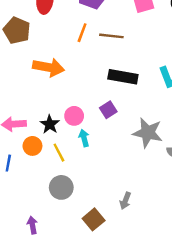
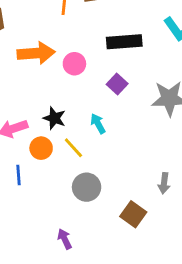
pink circle: (74, 116) -> (74, 64), moved

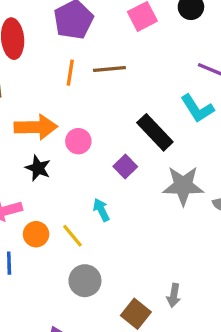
black rectangle: (124, 42) -> (155, 132), moved, turned 48
black star: (54, 118) -> (38, 168), moved
gray arrow: (164, 183) -> (174, 295), moved

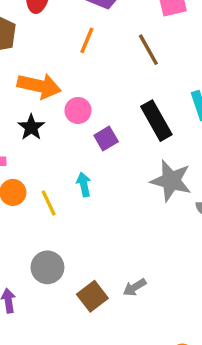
brown line: (109, 69) -> (148, 50), moved, turned 52
purple square: (125, 166) -> (106, 139), moved
gray circle: (85, 281) -> (47, 267), moved
gray arrow: (174, 295) -> (135, 287), turned 35

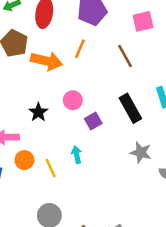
orange arrow: (39, 86) -> (47, 61), moved
gray star: (171, 181) -> (141, 152), size x0.7

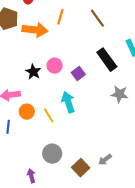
pink circle: (73, 100) -> (55, 66), moved
cyan arrow: (77, 155) -> (68, 102), size x1.5

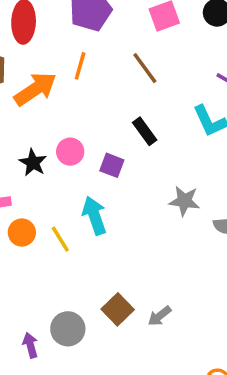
orange arrow: (35, 30) -> (35, 89), turned -40
black rectangle: (107, 60) -> (145, 131), moved, size x0.7
purple square: (78, 73) -> (112, 165), turned -32
gray circle: (52, 154) -> (68, 329), moved
brown square: (81, 168) -> (118, 309), moved

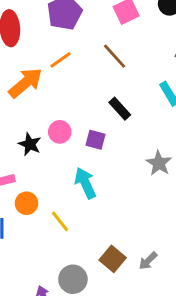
orange line: (80, 66) -> (61, 60), turned 45
gray star: (184, 201) -> (159, 163), turned 30
yellow line: (60, 239) -> (60, 221), moved

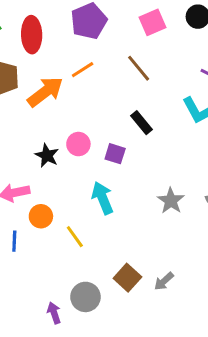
gray star: (159, 163) -> (171, 201), moved

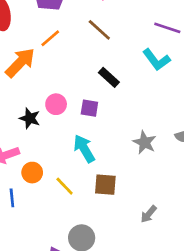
brown square: (127, 278) -> (105, 185), moved, turned -30

